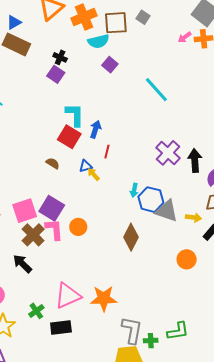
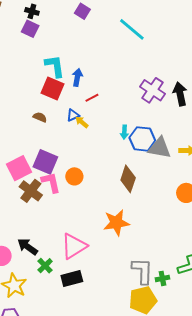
red line: (107, 152) -> (92, 98), turned 56
black arrow: (22, 264) -> (28, 247), moved
orange star: (104, 298) -> (116, 223), moved

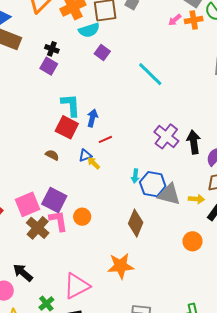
black arrow: (28, 247) -> (23, 273), moved

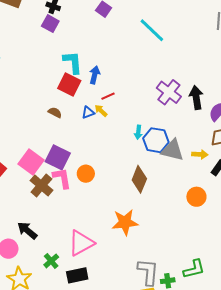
yellow arrow: (94, 163) -> (101, 111), moved
pink square: (27, 204) -> (31, 162), turned -30

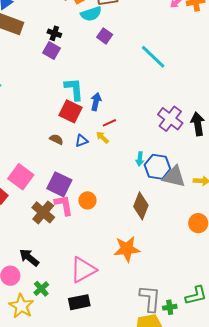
blue triangle: (88, 112) -> (82, 141), moved
pink square: (31, 162) -> (21, 177), moved
green cross: (51, 261) -> (41, 289), moved

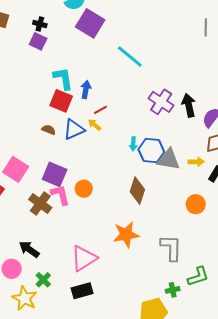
purple square: (105, 36) -> (90, 23), size x1.8
cyan line: (153, 57) -> (130, 57), moved
blue triangle: (82, 141) -> (74, 129), size x1.6
gray L-shape: (150, 298) -> (171, 248), moved

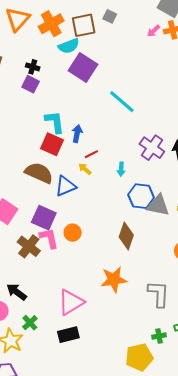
blue triangle: (74, 129) -> (66, 186), moved
brown semicircle: (49, 130) -> (39, 173), size x2.0
cyan arrow: (133, 144) -> (121, 169), moved

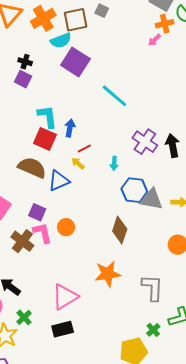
pink arrow: (154, 31) -> (154, 40), moved
purple square: (44, 218) -> (37, 212), size x0.7
green cross: (159, 336) -> (153, 330), turned -32

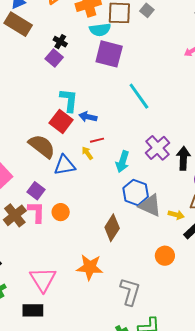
purple square: (75, 62) -> (109, 54), turned -32
blue arrow: (70, 128) -> (88, 117), turned -102
cyan arrow: (114, 163) -> (123, 162), size x1.5
pink triangle: (65, 297) -> (43, 279), turned -44

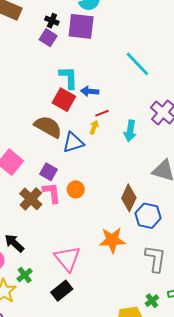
purple square: (109, 54) -> (81, 26), moved
yellow arrow: (87, 153) -> (94, 127), turned 64
blue hexagon: (136, 192) -> (148, 216), moved
black rectangle: (33, 310) -> (62, 291), turned -30

